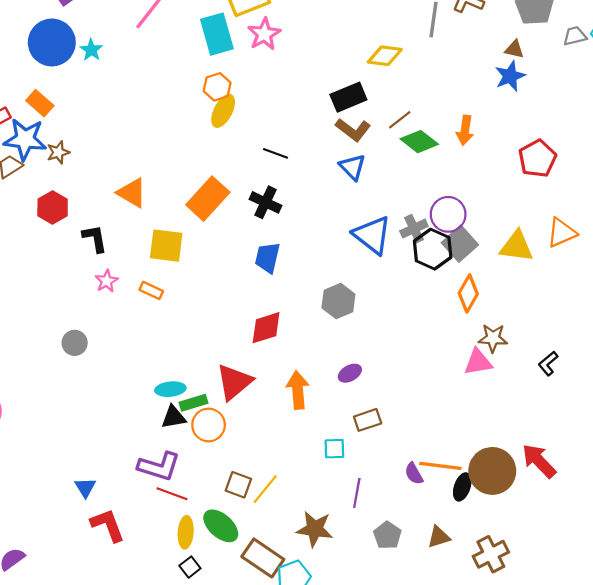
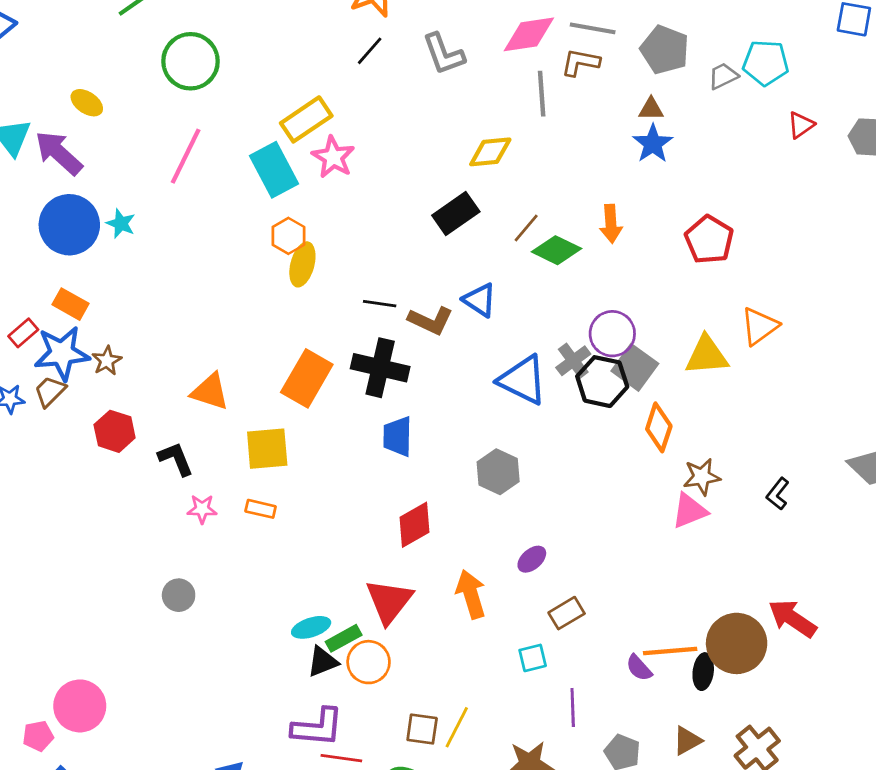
brown L-shape: (353, 130) -> (431, 321), moved
black cross: (265, 202) -> (380, 368), size x1.4
pink star: (107, 281) -> (202, 509), turned -30

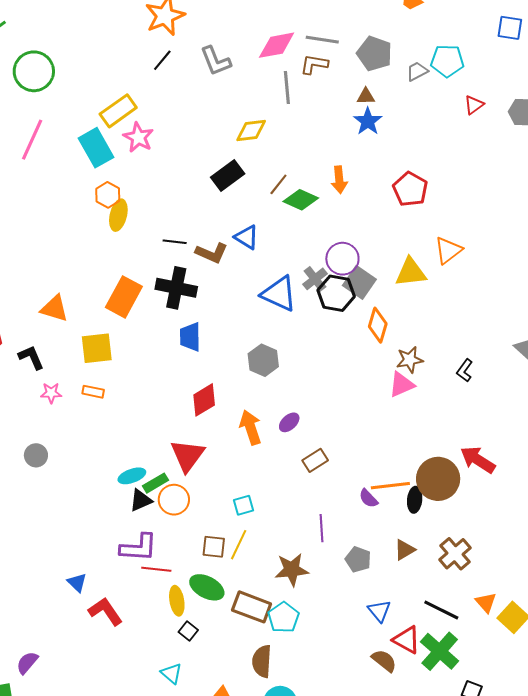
orange arrow: (471, 594) -> (250, 427), moved
cyan square: (533, 658) -> (244, 505), moved

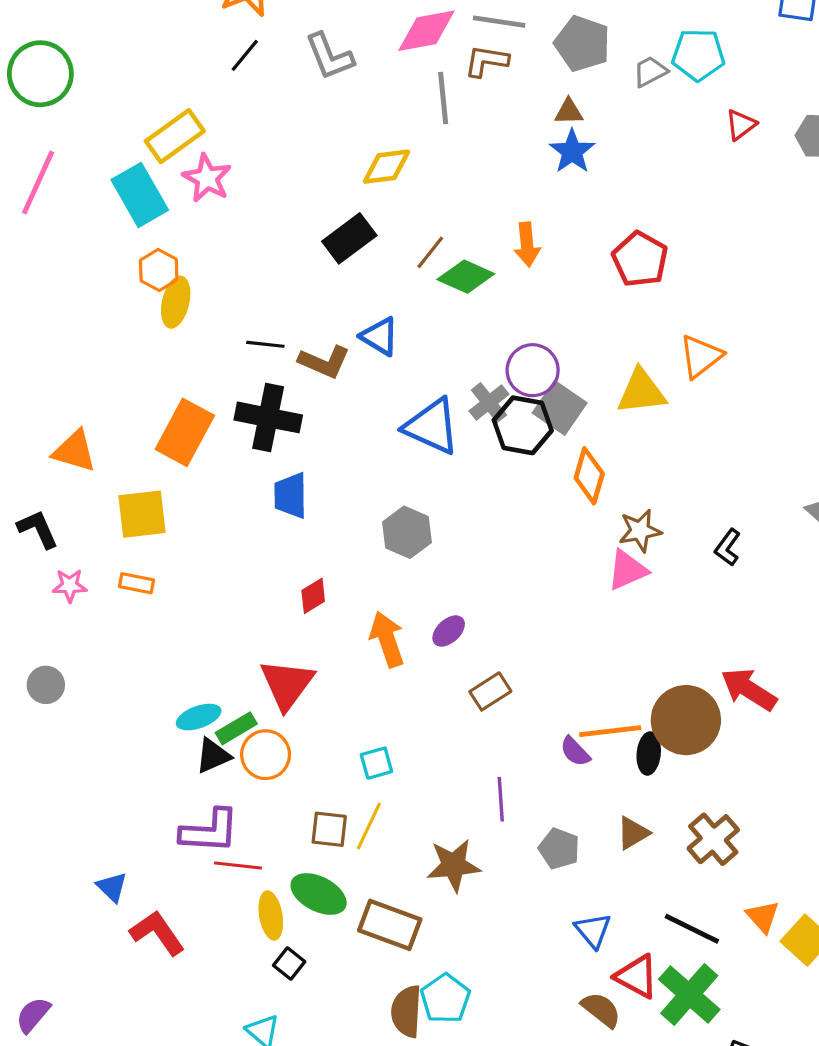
red diamond: (204, 400) -> (313, 596), size x0.7
cyan pentagon: (283, 617) -> (445, 999), moved

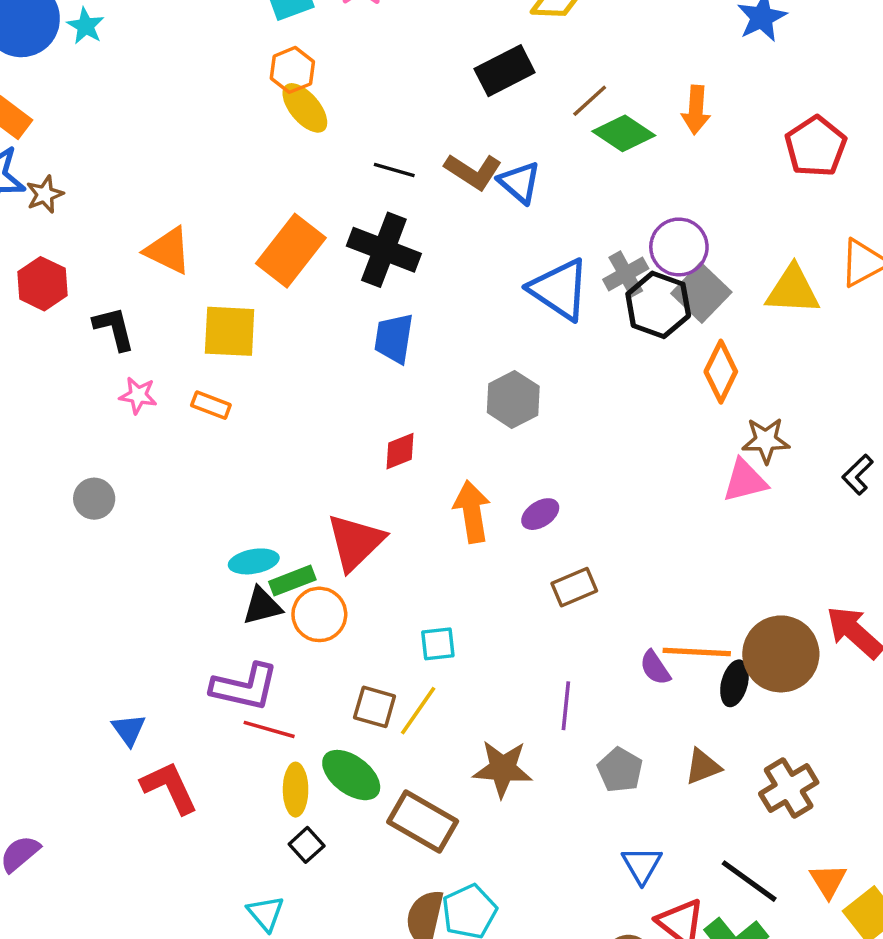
yellow ellipse: (176, 302) -> (305, 108), turned -63
brown L-shape: (324, 362) -> (473, 171), moved

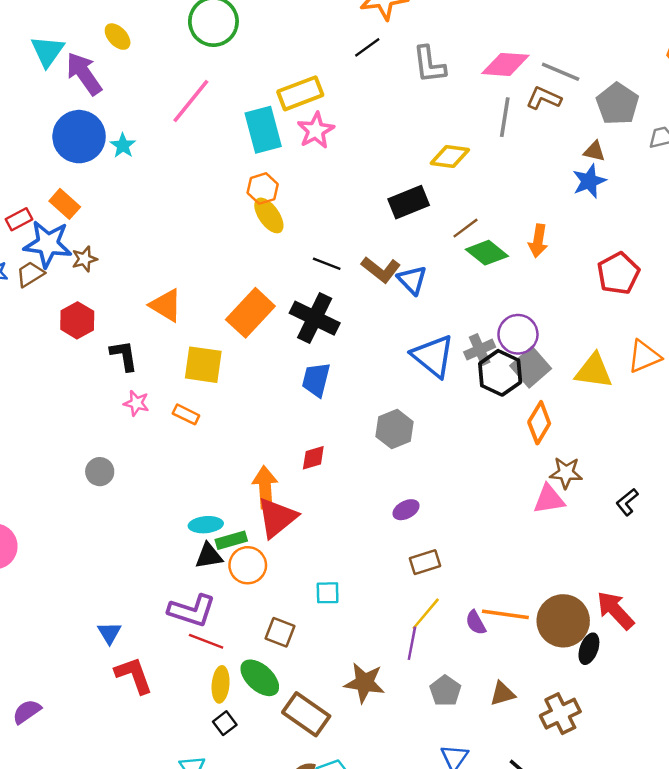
orange arrow: (472, 512) -> (265, 487), moved
black ellipse: (734, 683) -> (589, 649), moved
yellow line: (418, 711) -> (426, 614), moved

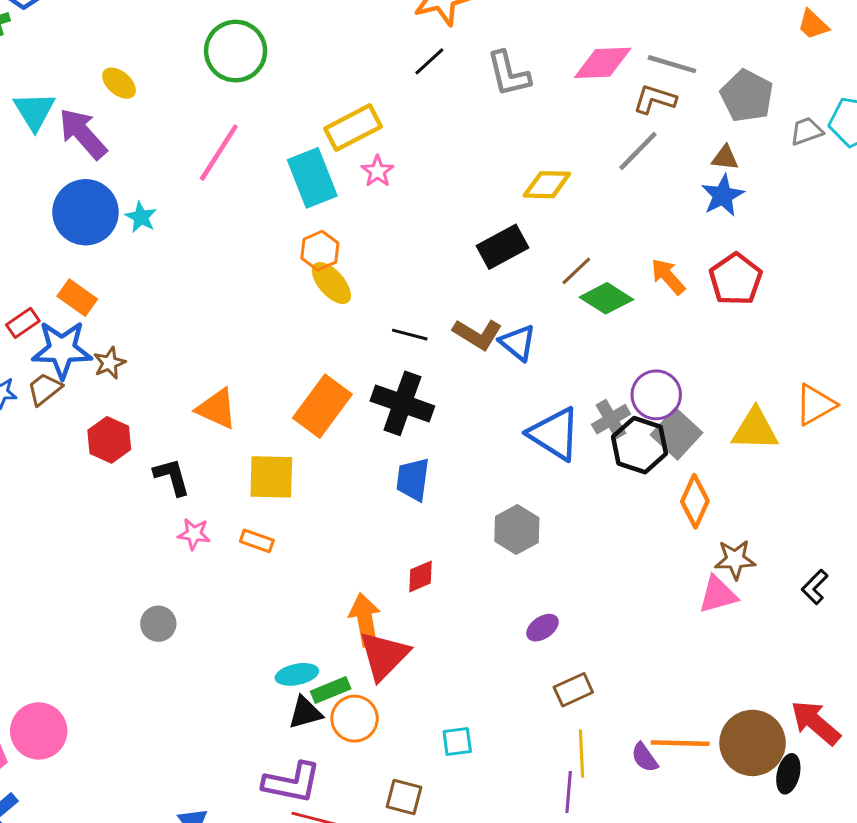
gray line: (505, 117) -> (638, 151), moved, turned 42
pink star: (316, 130) -> (377, 171), size x0.7
orange arrow: (538, 241) -> (668, 276), turned 136
red pentagon: (618, 273) -> (736, 279), moved
yellow line: (426, 614) -> (582, 754), turned -36

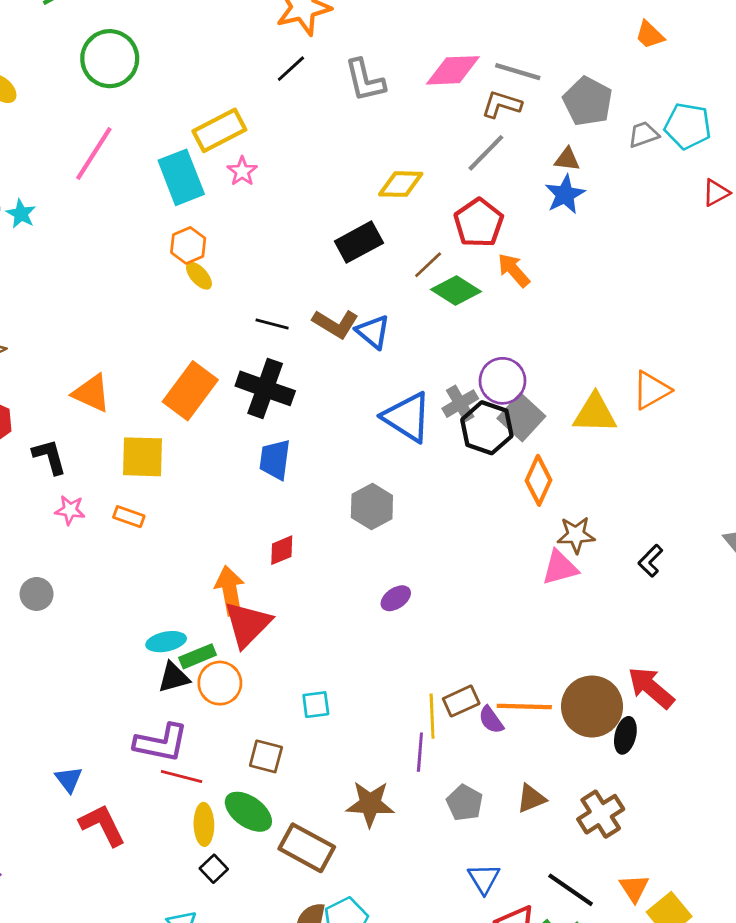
red pentagon: (736, 279) -> (479, 223), moved
yellow ellipse: (331, 283) -> (199, 276), size x0.7
brown rectangle: (573, 690) -> (461, 701), moved

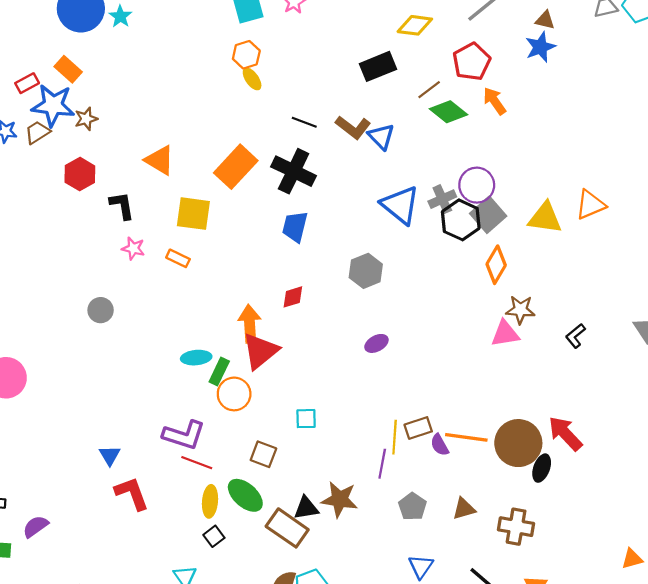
green rectangle: (198, 656) -> (219, 371), turned -48
black triangle: (174, 677) -> (306, 508), moved
brown cross: (601, 814) -> (516, 527), turned 36

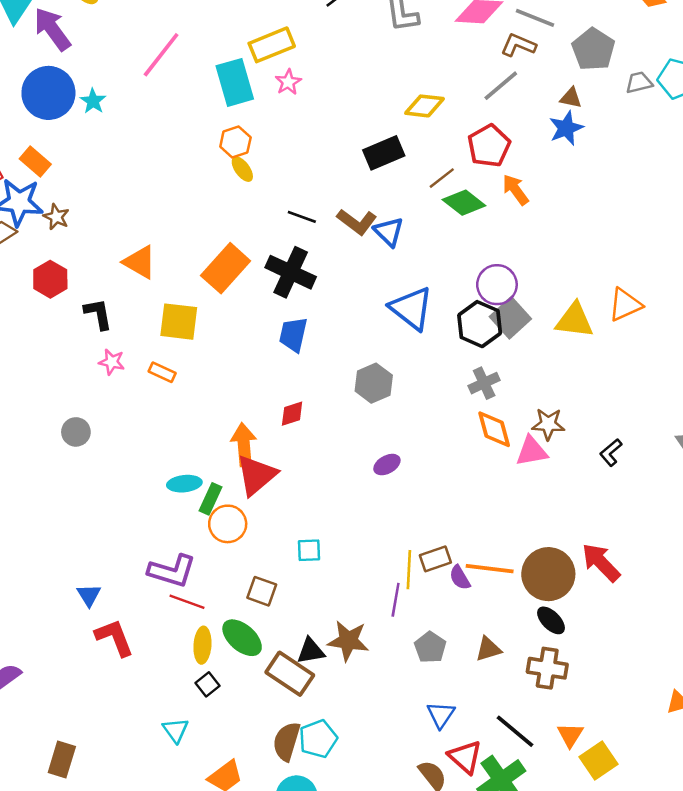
brown star: (86, 119) -> (56, 217), turned -30
gray cross: (442, 199) -> (484, 383), moved
orange diamond: (496, 265) -> (494, 429), moved, turned -45
black ellipse: (542, 468) -> (551, 620), moved, turned -64

